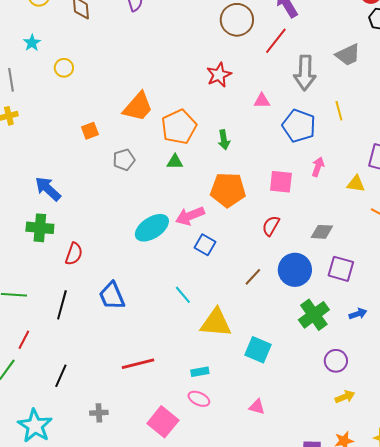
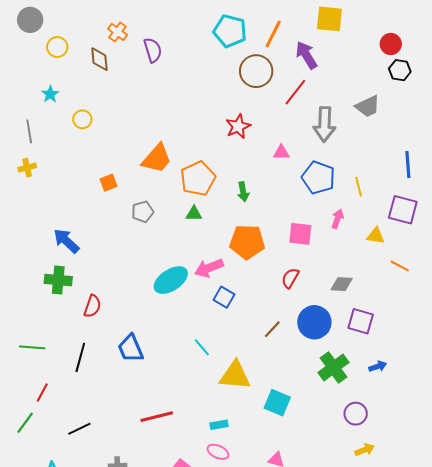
yellow line: (339, 111) -> (359, 187), moved
black line: (61, 376) -> (79, 429), turned 40

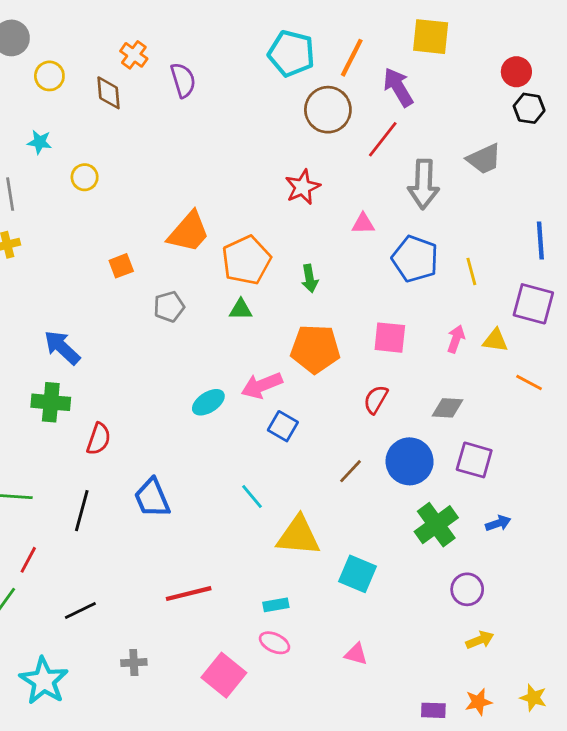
cyan star: (50, 94) -> (40, 142), turned -30
pink arrow: (338, 219) -> (456, 339), moved
cyan ellipse: (171, 280) -> (208, 402), size x0.7

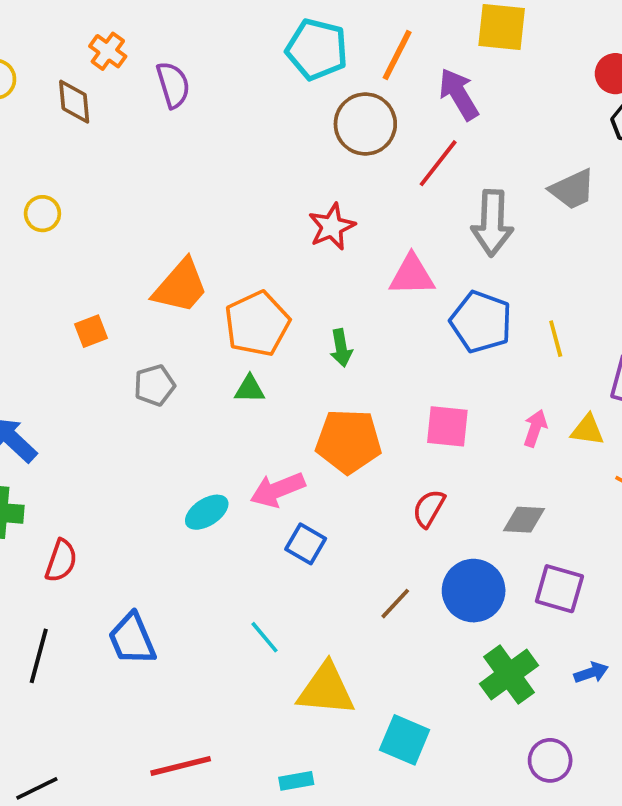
pink triangle: (363, 224) -> (412, 275), size x1.5

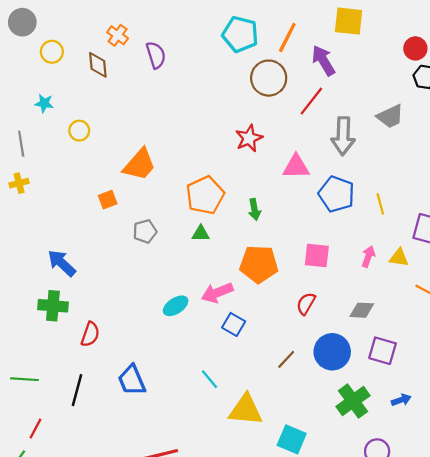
orange trapezoid: (181, 286) -> (139, 165), moved

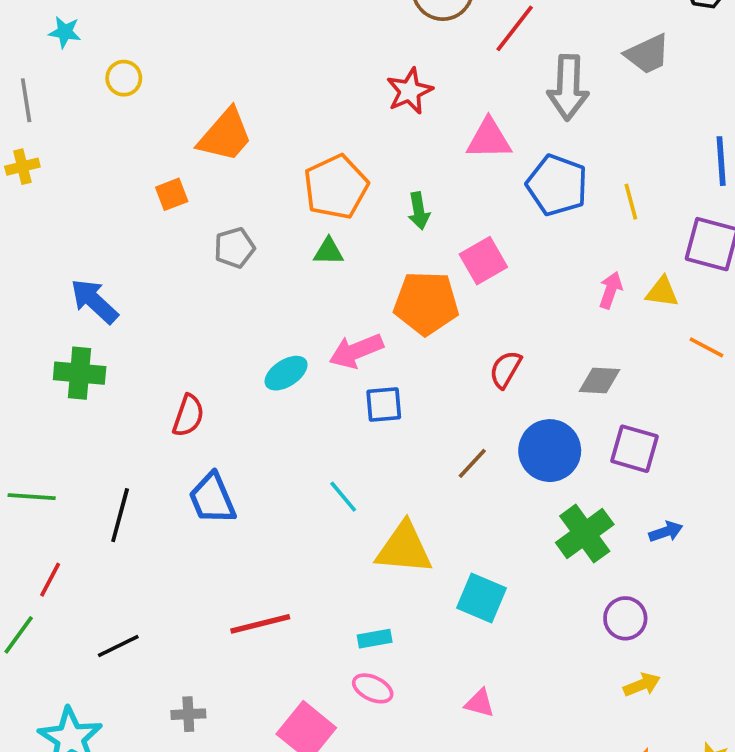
pink square: (317, 255) -> (483, 261), moved, turned -36
blue square: (234, 324) -> (384, 404), turned -35
red semicircle: (90, 334) -> (188, 416), moved

